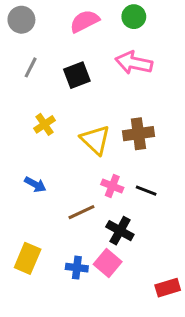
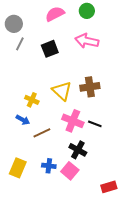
gray circle: (21, 20) -> (14, 24), moved
yellow cross: (45, 124) -> (32, 100), moved, turned -32
pink cross: (112, 186) -> (73, 121), size x1.5
brown line: (81, 212) -> (42, 133), moved
blue cross: (77, 268) -> (49, 166), moved

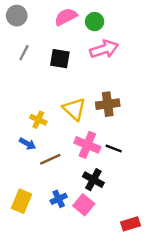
green circle: (87, 11) -> (95, 22), moved
gray circle: (14, 24) -> (17, 16), moved
pink arrow: (87, 41) -> (104, 49), turned 150
black square: (50, 49) -> (60, 59), turned 30
blue cross: (49, 166) -> (59, 199), turned -32

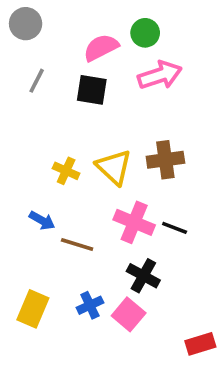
pink semicircle: (66, 17) -> (101, 48), moved
yellow cross: (38, 120) -> (66, 171), moved
brown line: (50, 159) -> (77, 244), turned 42

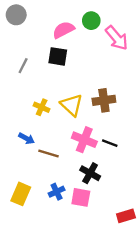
pink arrow: (160, 75) -> (117, 38), moved, turned 68
gray line: (37, 81) -> (23, 66), moved
pink square: (129, 314) -> (81, 197), turned -30

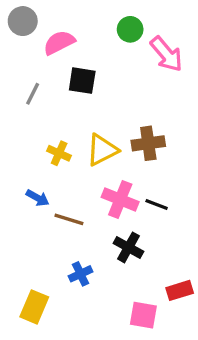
pink semicircle: (64, 30) -> (59, 43), moved
yellow triangle: (72, 105) -> (102, 150), turned 50
yellow rectangle: (21, 194) -> (34, 307), moved
pink square: (81, 197) -> (143, 315), moved
red rectangle: (126, 216) -> (180, 290), moved

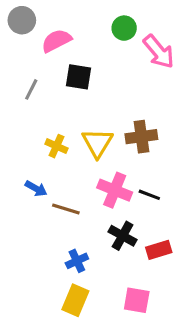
yellow triangle: (102, 150) -> (97, 143), turned -32
red rectangle: (180, 290) -> (159, 250), moved
yellow rectangle: (34, 307) -> (75, 300), moved

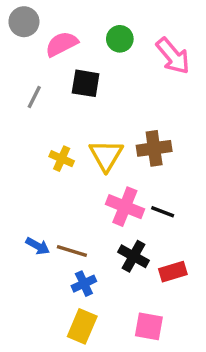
green circle: (124, 28) -> (120, 39), moved
blue arrow: (36, 189) -> (38, 246), moved
brown line: (66, 209) -> (72, 251), moved

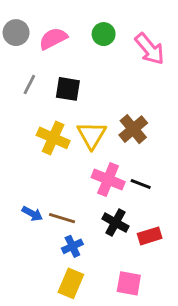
gray circle: (24, 22) -> (16, 33), moved
black square: (86, 83) -> (68, 89), moved
brown cross: (154, 148) -> (133, 129), turned -32
yellow cross: (62, 159) -> (53, 138), size x1.5

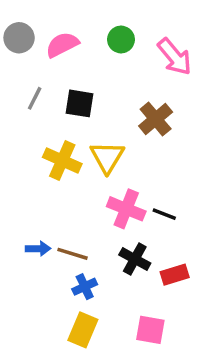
brown cross: (133, 129) -> (156, 119), moved
blue arrow: (32, 214) -> (38, 249), turned -30

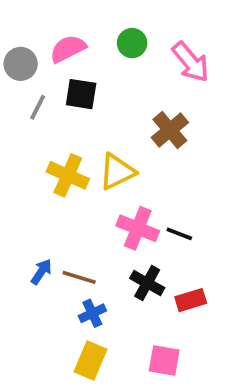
gray circle: (19, 38) -> (21, 64), moved
black square: (80, 103) -> (81, 94), moved
yellow triangle: (107, 157) -> (117, 172), turned 33
blue arrow: (38, 249) -> (41, 272), turned -55

